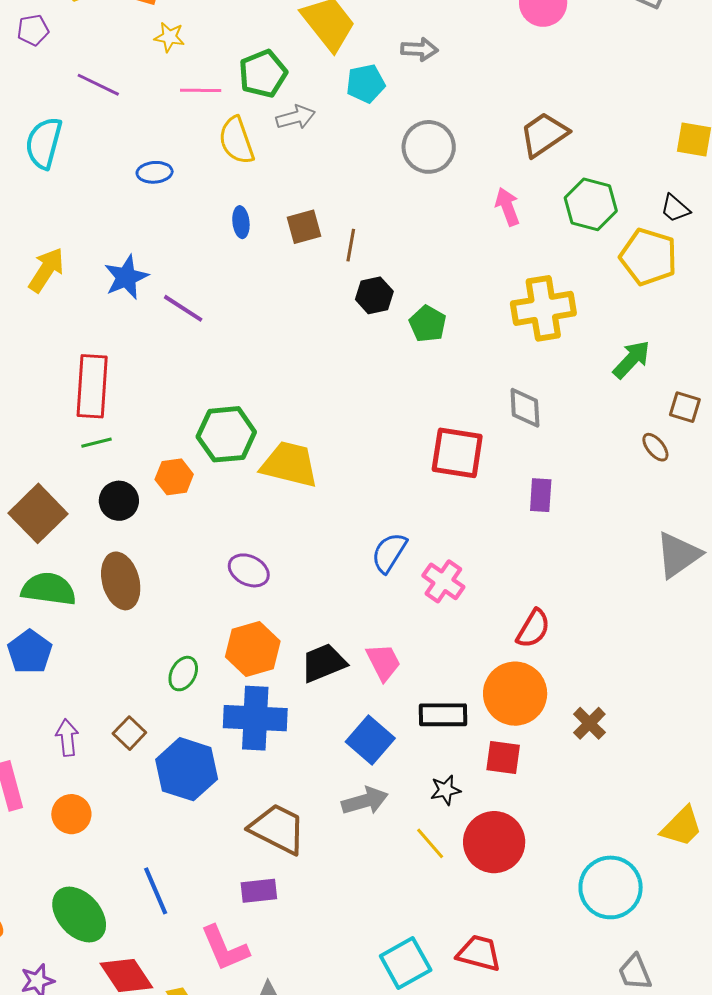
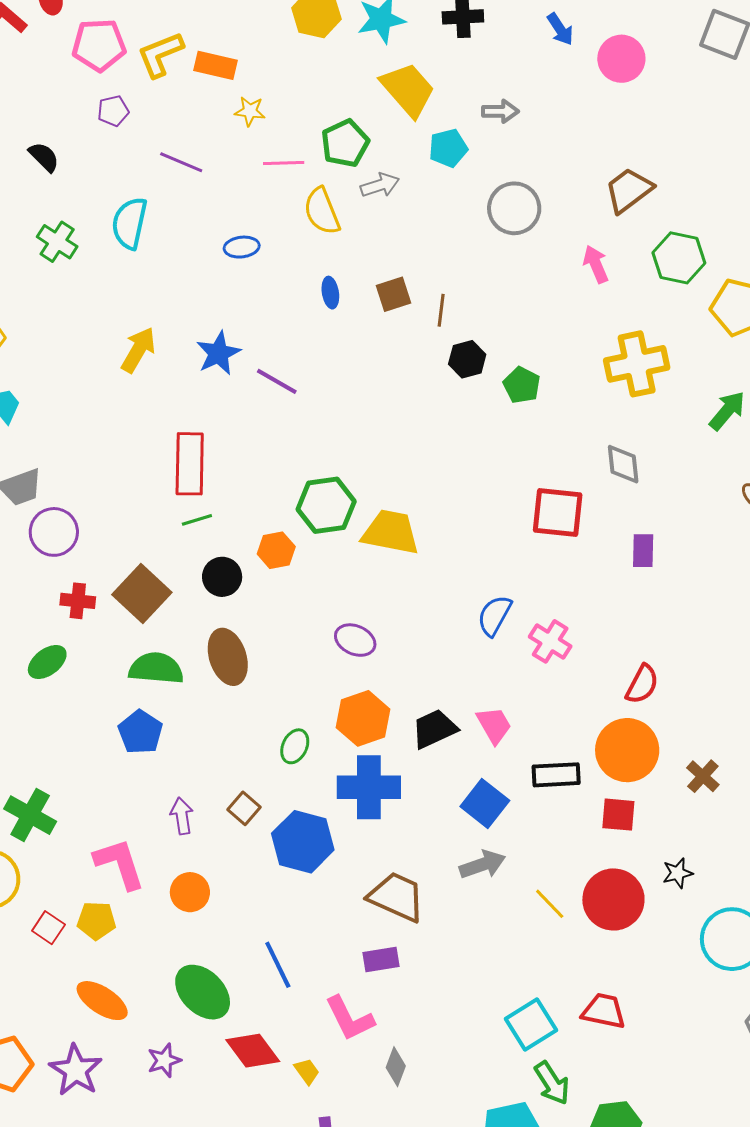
black star: (445, 790) -> (678, 873), moved

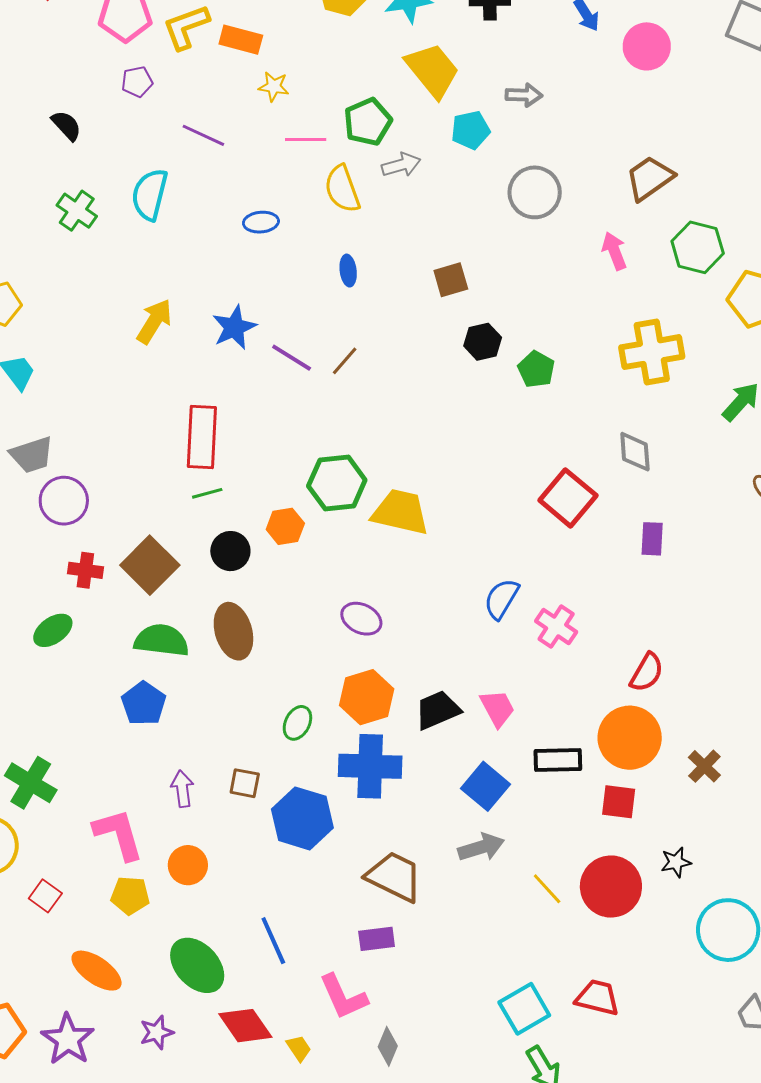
brown square: (394, 294) -> (451, 280), moved
brown line: (441, 310) -> (345, 361), moved, turned 32
red square: (558, 513) -> (568, 498), turned 32
brown square: (244, 808) -> (245, 783), turned -32
yellow pentagon: (96, 921) -> (130, 896), moved

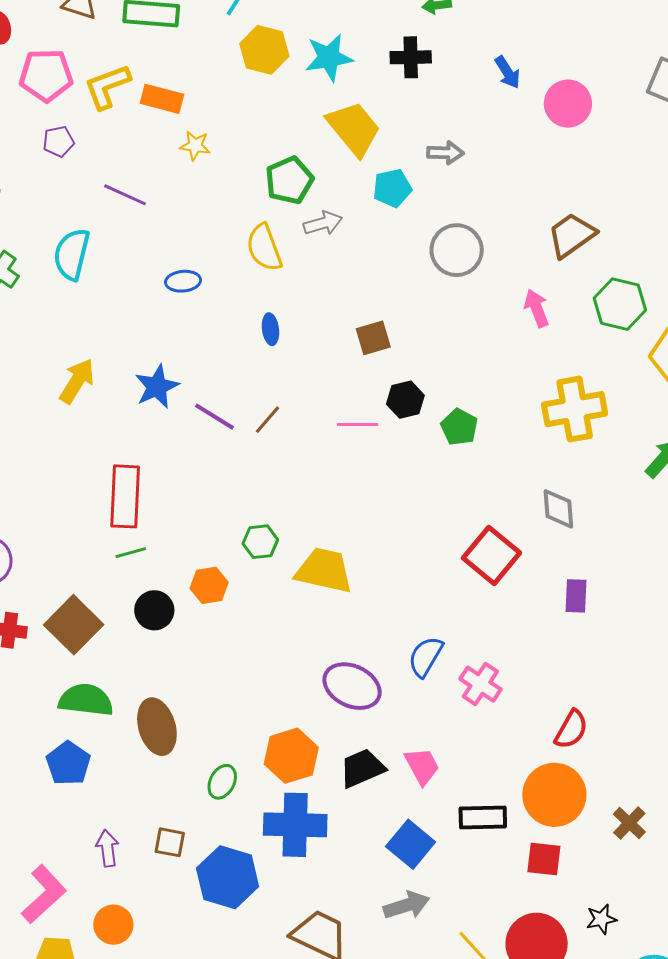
pink line: (306, 139) -> (358, 425), moved
green hexagon: (337, 483) -> (260, 542), size x0.6
purple ellipse: (361, 619) -> (352, 686), moved, size x1.4
brown ellipse: (233, 631) -> (157, 727), moved
pink L-shape: (118, 834) -> (44, 894), turned 64

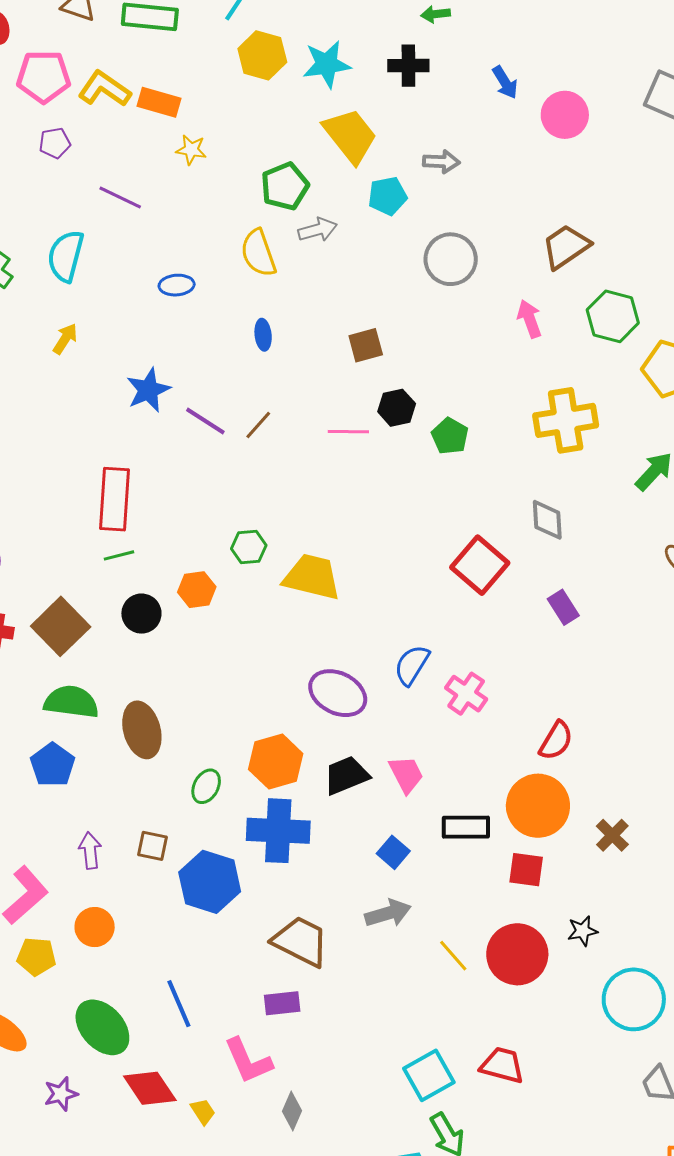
yellow L-shape: (107, 86) -> (104, 89), turned 54
yellow arrow: (77, 381) -> (65, 339), moved, size x0.7
purple rectangle: (576, 596) -> (563, 607), turned -36
blue square: (411, 844) -> (393, 852), size x0.7

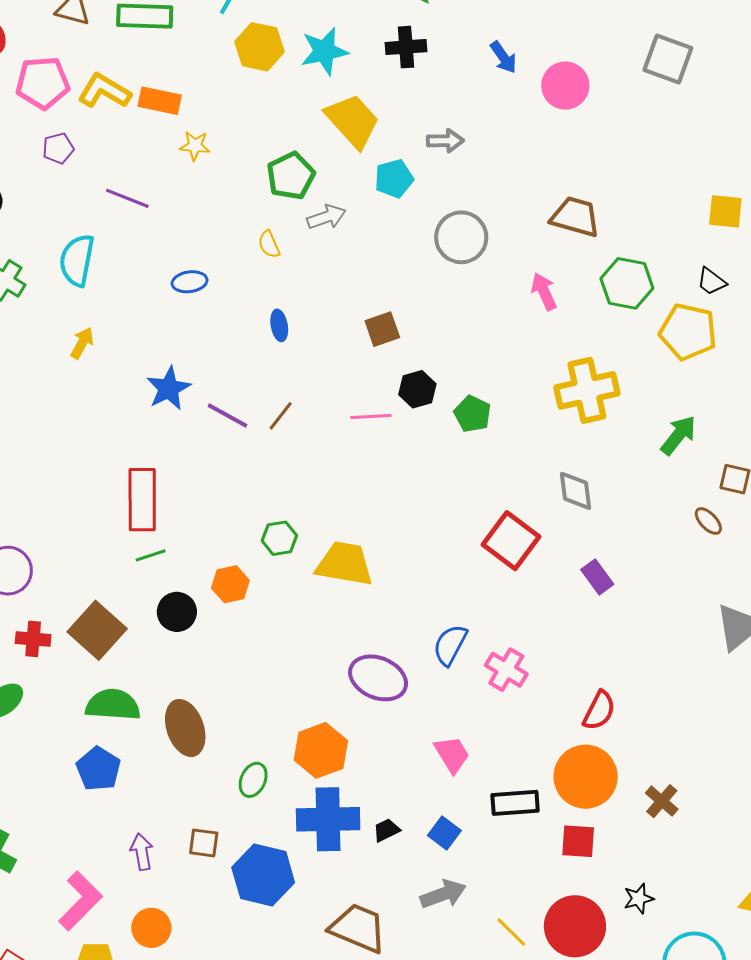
brown trapezoid: (566, 246) -> (575, 217), turned 54
yellow semicircle: (258, 253) -> (269, 244), size x0.6
black trapezoid: (346, 775) -> (386, 830), moved, size x0.6

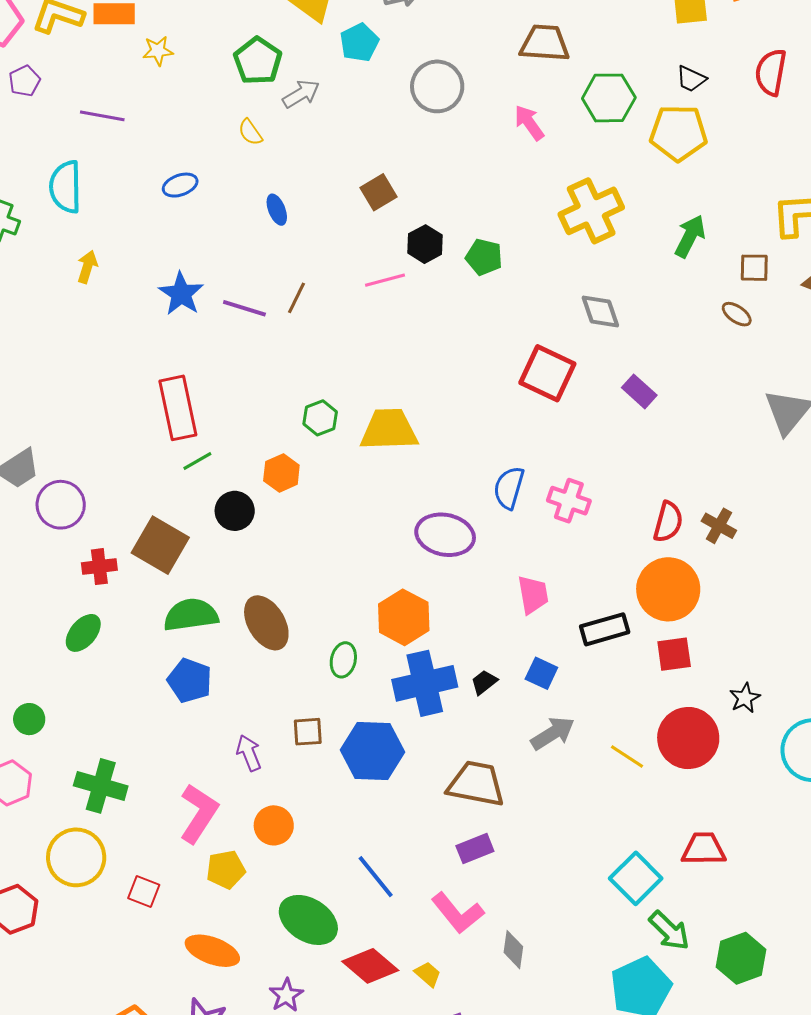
pink trapezoid: (452, 754) -> (533, 595), turned 33
brown cross: (662, 801) -> (719, 526), moved

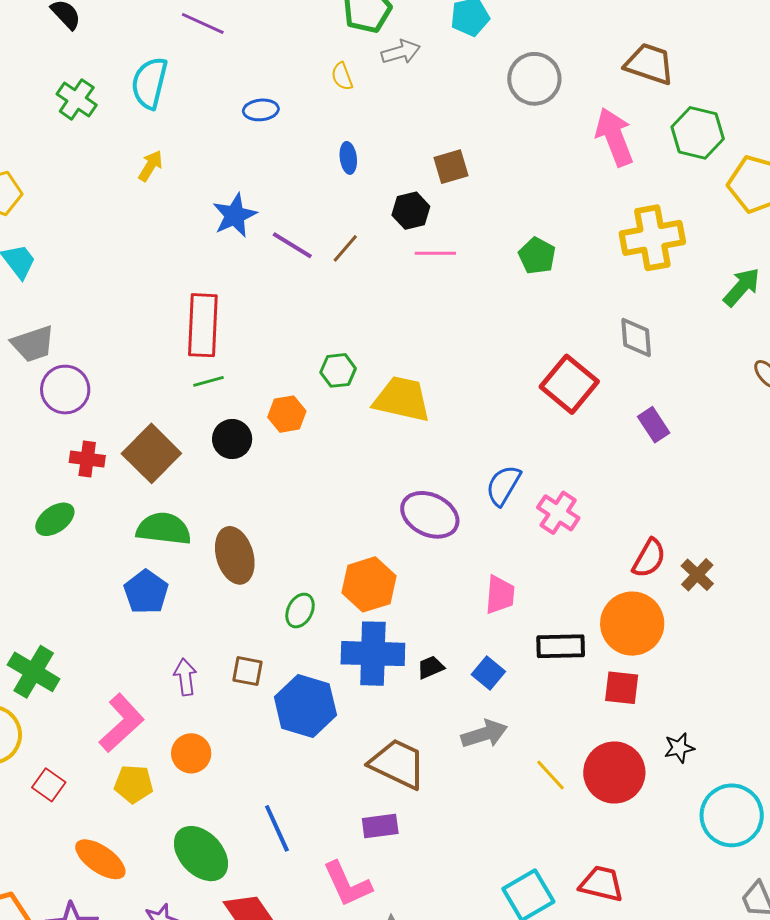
pink arrow: (529, 123) -> (614, 137), size x1.5
black hexagon: (425, 244) -> (411, 211), moved

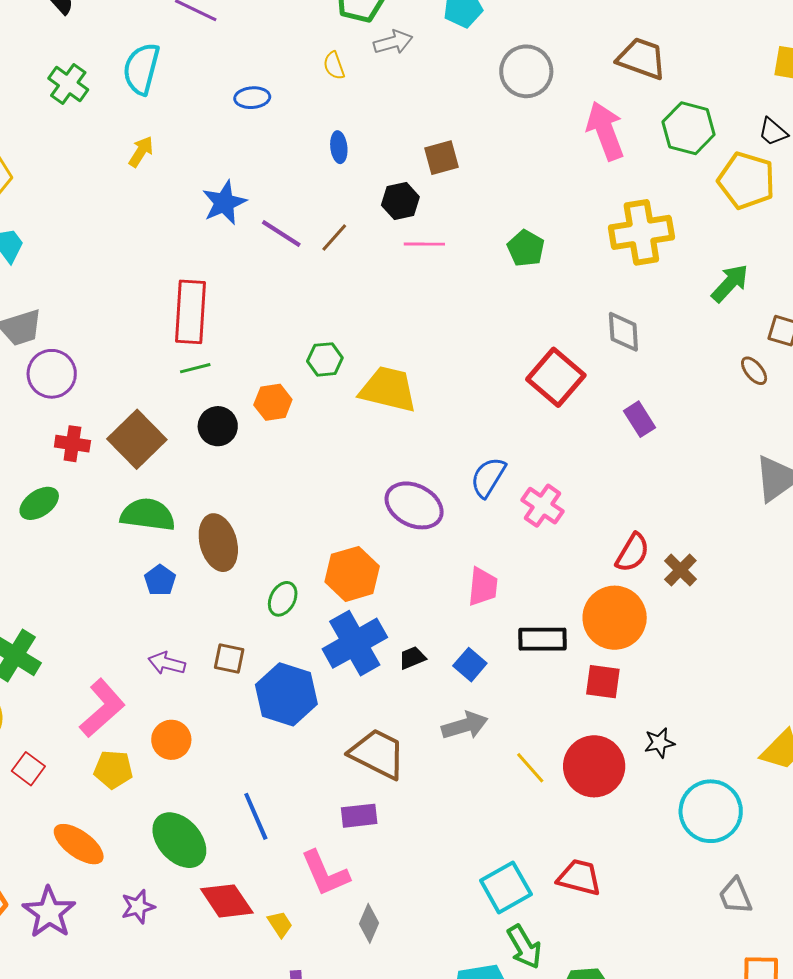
blue pentagon: (146, 592) -> (160, 580), moved, size x0.7
blue cross: (373, 654) -> (355, 643), turned -32
purple arrow: (185, 677) -> (167, 663), turned -69

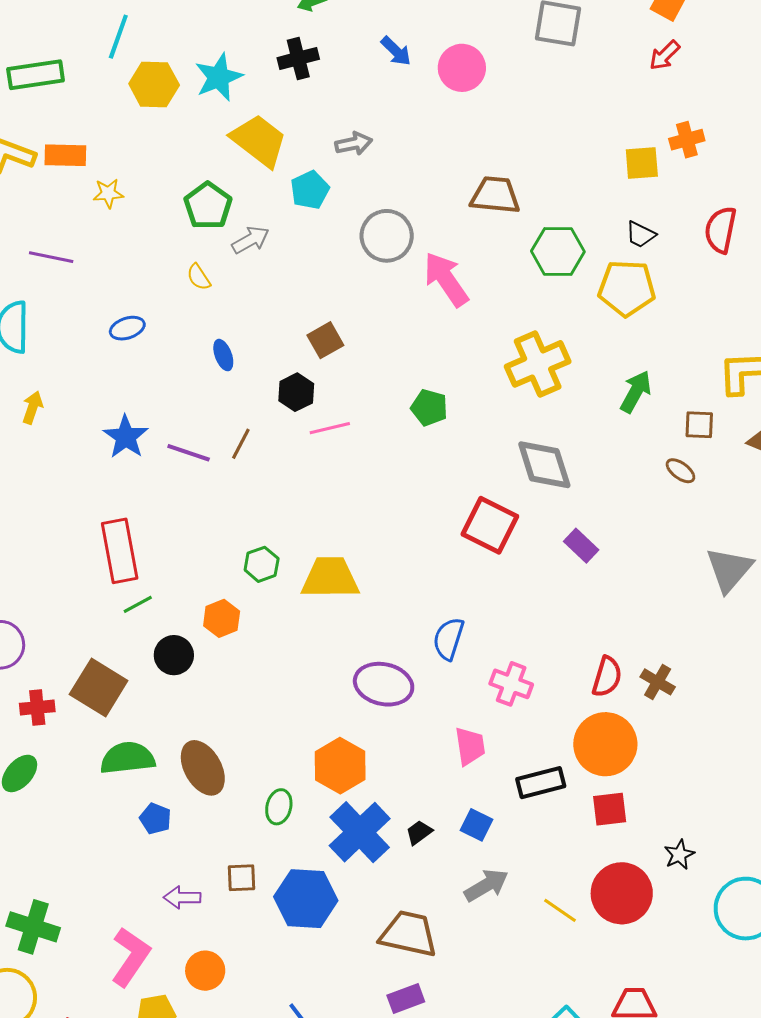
pink arrow: (605, 131) -> (446, 279), moved
gray diamond: (623, 332) -> (544, 465), size x1.4
pink cross: (542, 506) -> (511, 684), moved

